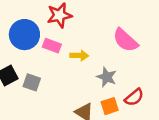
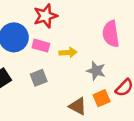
pink semicircle: (125, 40) -> (111, 34), turned 45
gray square: (32, 82) -> (39, 78), moved, turned -35

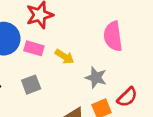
yellow arrow: (68, 53) -> (65, 57), turned 35

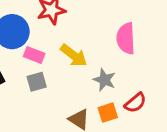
pink rectangle: (34, 48) -> (34, 55), moved
yellow arrow: (65, 57) -> (74, 55), size x1.4

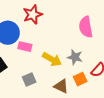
yellow arrow: (74, 55) -> (52, 59), moved
gray square: (37, 82) -> (29, 80), moved

